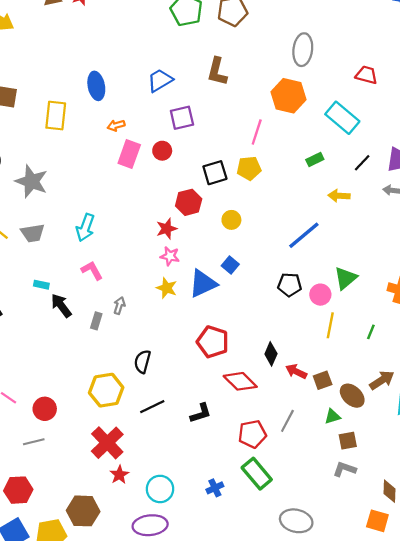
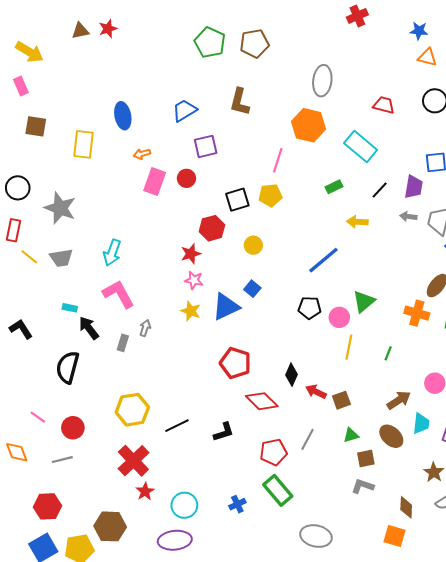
pink L-shape: (92, 270) -> (119, 294), size x1.5
black semicircle: (142, 362) -> (68, 367), moved, size x1.4
brown ellipse: (352, 396) -> (391, 436), moved

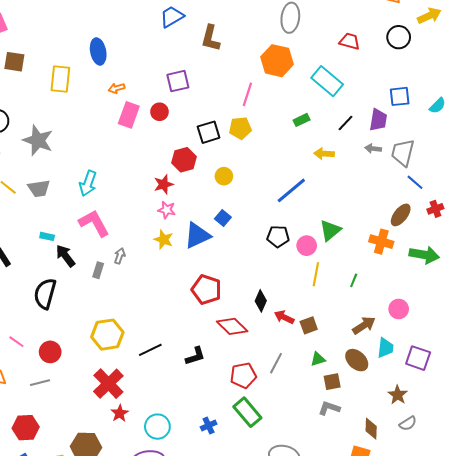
blue trapezoid: (184, 110) -> (172, 17), moved

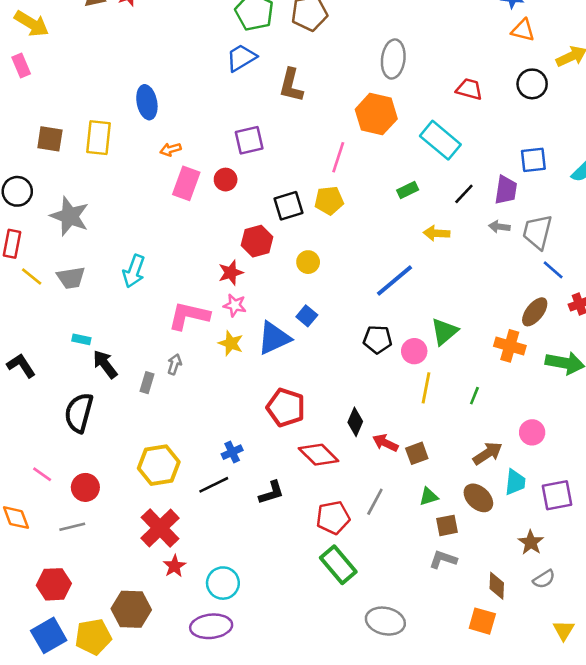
brown square: (14, 62) -> (50, 139), moved
pink L-shape: (94, 223) -> (189, 316), moved, turned -48
purple square: (418, 358) -> (557, 495), turned -30
blue cross: (209, 426) -> (232, 452), moved

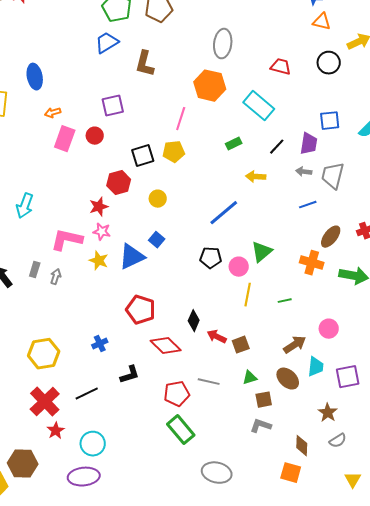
blue line: (553, 270) -> (308, 205), moved, turned -60
gray rectangle: (147, 383) -> (35, 270), moved
green line: (474, 396) -> (285, 301), turned 56
black line: (214, 485) -> (87, 394), moved
gray line: (375, 502) -> (209, 382), turned 75

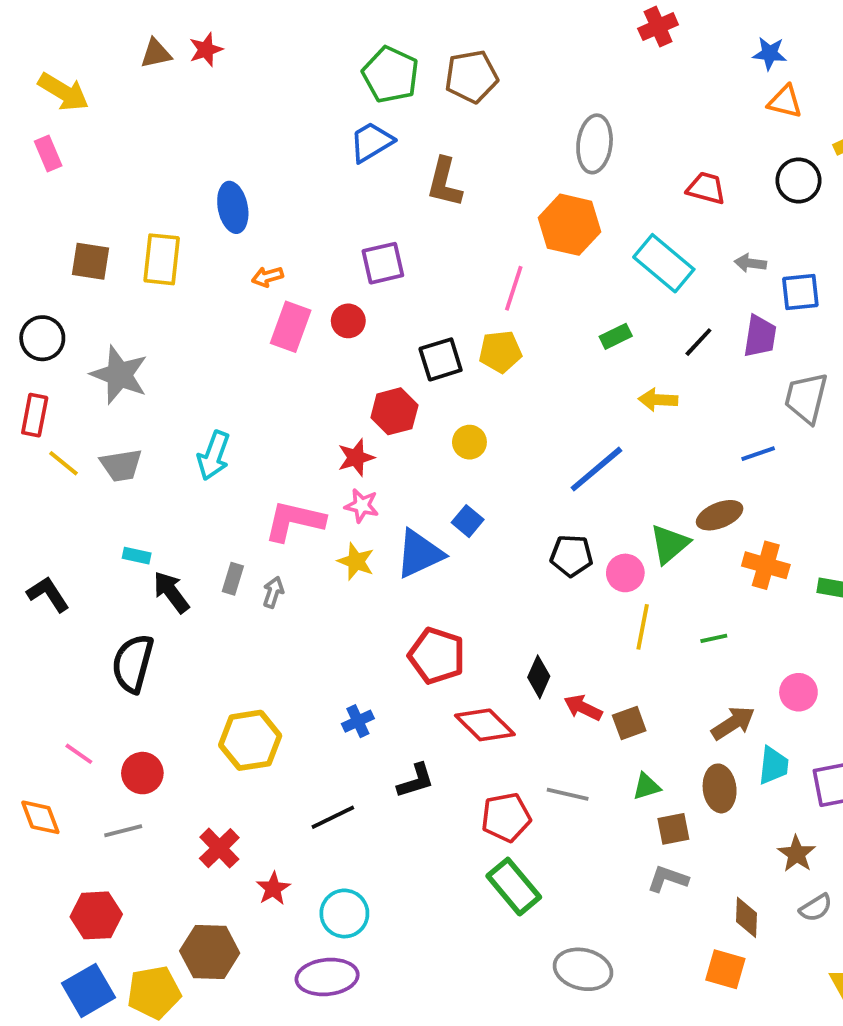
gray arrow: (304, 172) -> (750, 263), moved
brown ellipse: (331, 237) -> (720, 515), moved, turned 30
brown ellipse: (288, 379) -> (720, 788), turned 40
red cross: (45, 402) -> (219, 848), moved, size x0.7

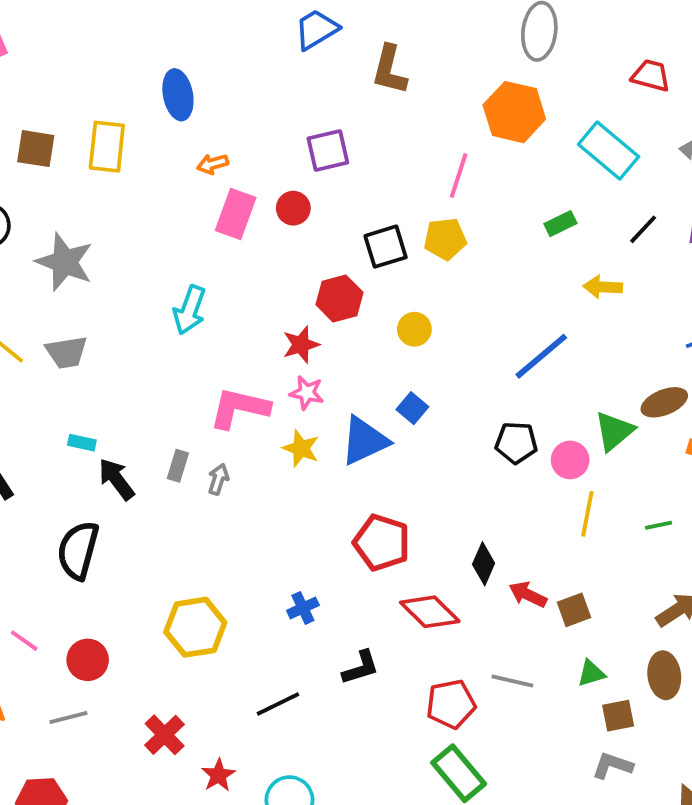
cyan arrow: (214, 456) -> (190, 310), moved

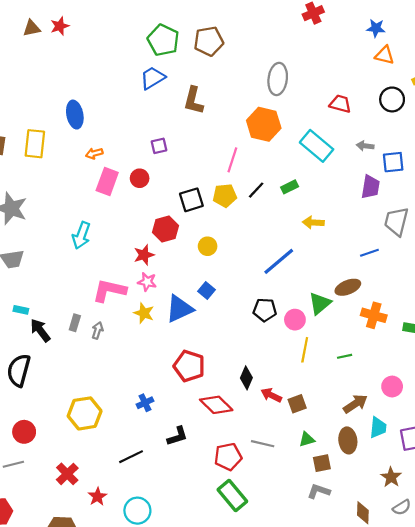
purple square: (328, 150) -> (159, 146), size x0.7
black line: (643, 229) -> (256, 190), moved

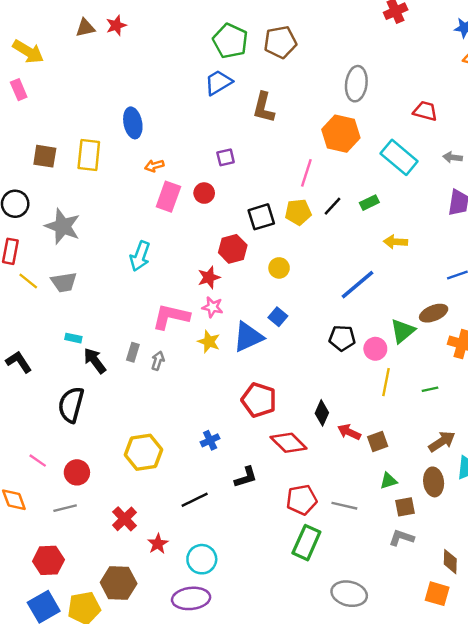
gray line: (263, 444) -> (344, 506), moved
green rectangle: (232, 495) -> (306, 543), turned 64

